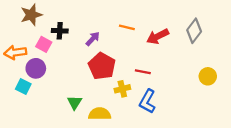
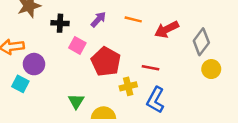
gray diamond: (194, 31) -> (201, 42), moved
purple arrow: (93, 39) -> (98, 19), moved
pink square: (44, 44) -> (77, 45), moved
yellow circle: (208, 76) -> (211, 69), moved

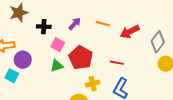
yellow cross: (128, 86) -> (93, 84), moved
green triangle: (76, 101) -> (57, 66), moved, turned 40

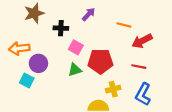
purple arrow: (75, 24) -> (89, 14), moved
red arrow: (130, 32) -> (142, 41), moved
red pentagon: (81, 58) -> (100, 61), turned -30

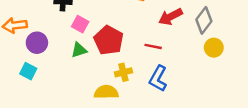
red arrow: (142, 41) -> (170, 17), moved
red pentagon: (100, 61) -> (109, 40), turned 30
cyan square: (27, 80) -> (28, 71), moved

